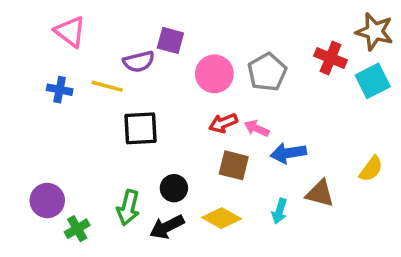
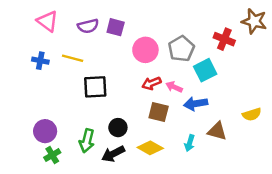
purple semicircle: (139, 62) -> (88, 26), moved
cyan square: (373, 81) -> (205, 70), moved
yellow semicircle: (371, 169) -> (252, 114), turned 36
purple circle: (47, 201) -> (45, 131), moved

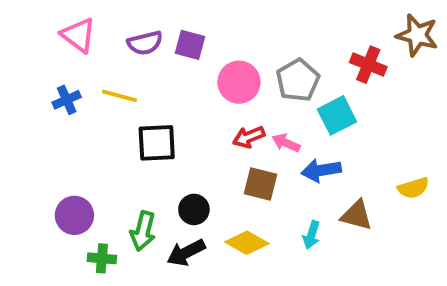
blue cross: (40, 61) -> (67, 100), turned -35
green cross: (52, 155) -> (102, 258), moved, turned 35

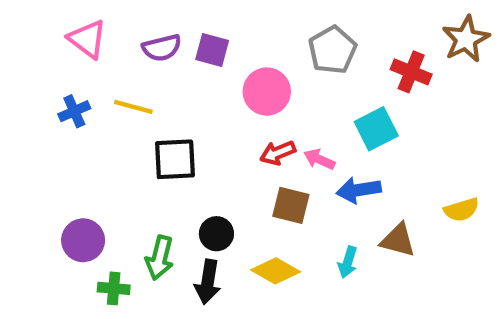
brown star: (417, 35) -> (466, 39), turned 30
gray pentagon: (298, 80) -> (332, 50), moved
black arrow: (186, 253) -> (208, 282), turned -54

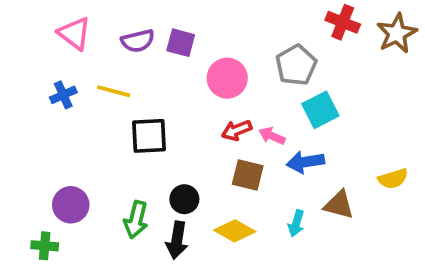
gray pentagon: (332, 50) -> (296, 65), moved
red cross: (411, 72) -> (343, 22), moved
green cross: (114, 288) -> (45, 246), moved

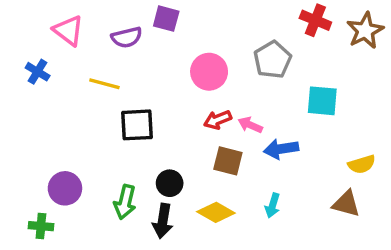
purple square: (181, 43) -> (166, 19), moved
blue cross: (63, 95) -> (38, 72), moved, turned -35
cyan square: (320, 110) -> (322, 101), moved, turned 32
brown triangle: (339, 205) -> (346, 204), moved

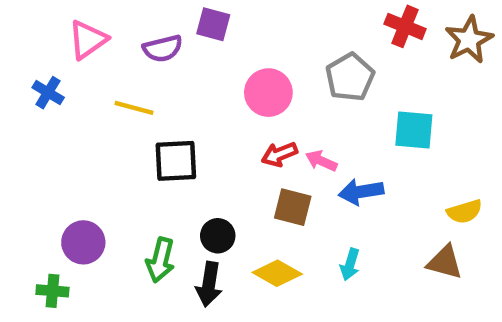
pink triangle: (68, 31) -> (88, 40), turned 48

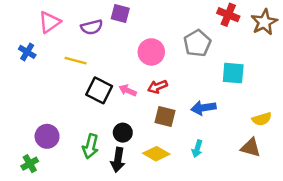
black square: (176, 161) -> (99, 90), turned 30
pink arrow: (321, 161) -> (128, 90), moved
green cross: (52, 291) -> (30, 164), turned -35

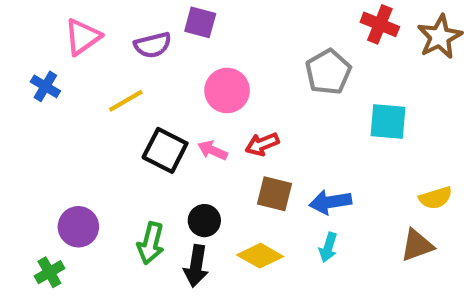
pink circle: (151, 52) -> (227, 90), moved
yellow line: (76, 61) -> (126, 101), turned -45
blue arrow: (203, 108) -> (330, 202), moved
brown triangle: (251, 147) -> (417, 245), turned -35

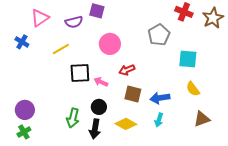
black square: (165, 150) -> (80, 73), turned -30
pink arrow: (213, 150) -> (101, 82), moved
yellow semicircle: (436, 198) -> (193, 89), moved, turned 70
purple circle: (78, 227) -> (25, 110), moved

